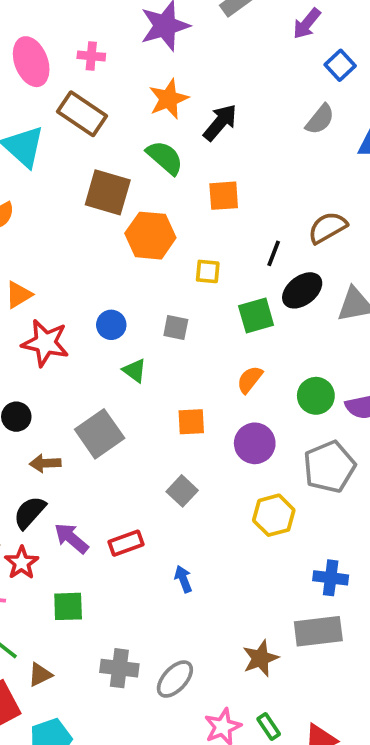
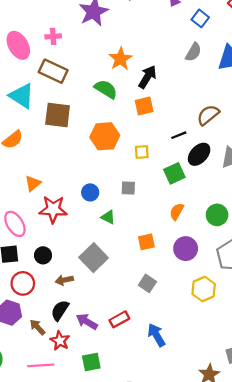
orange star: (168, 99) -> (120, 59), moved
black arrow: (220, 122) -> (147, 77), moved
brown square: (108, 192) -> (58, 115), moved
black line: (274, 253) -> (179, 135), turned 56
blue arrow: (183, 579) -> (156, 335), size x1.5

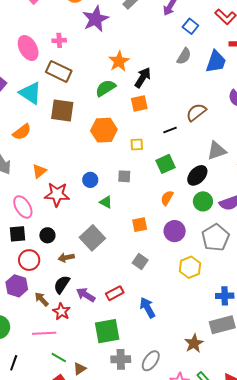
green semicircle: (106, 89) -> (106, 88), turned -65
black ellipse: (199, 154) -> (197, 175), moved
green square: (91, 362) -> (107, 331), moved, size x1.5

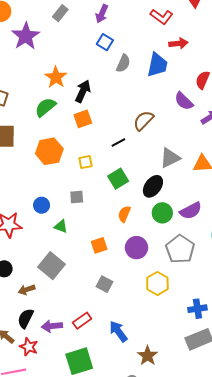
blue square: (190, 26) -> (105, 42), moved
purple arrow: (86, 295) -> (52, 326), turned -30
brown star: (194, 343) -> (148, 356), moved

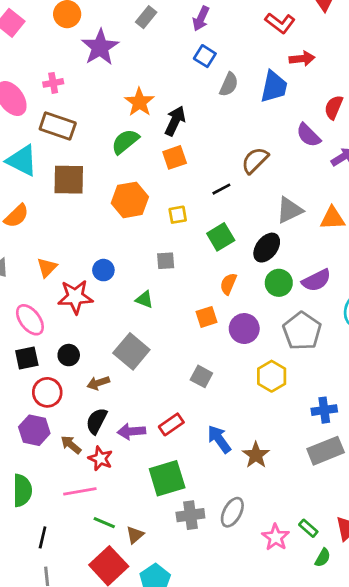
blue circle: (42, 205) -> (103, 270), moved
orange square: (99, 245) -> (207, 317), moved
brown star: (148, 356) -> (256, 455), moved

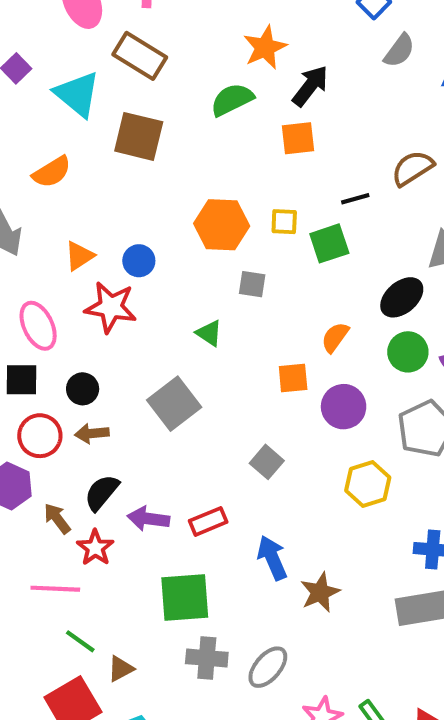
orange hexagon: (130, 200) -> (222, 225), moved
green square: (221, 237) -> (329, 243), moved
blue circle: (103, 270) -> (139, 261), moved
brown arrow: (98, 383) -> (92, 433), moved

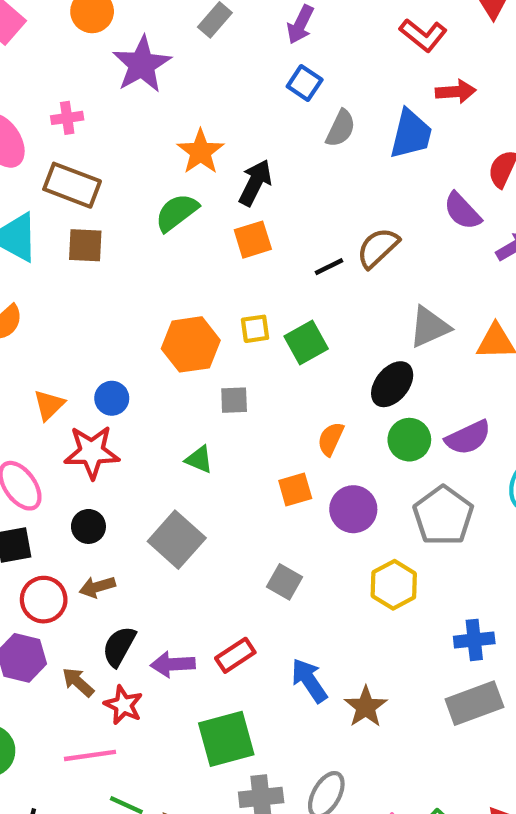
brown square: (139, 136) -> (85, 245), moved, size x0.7
black line: (355, 199) -> (329, 267), moved
black circle: (83, 389) -> (88, 526), moved

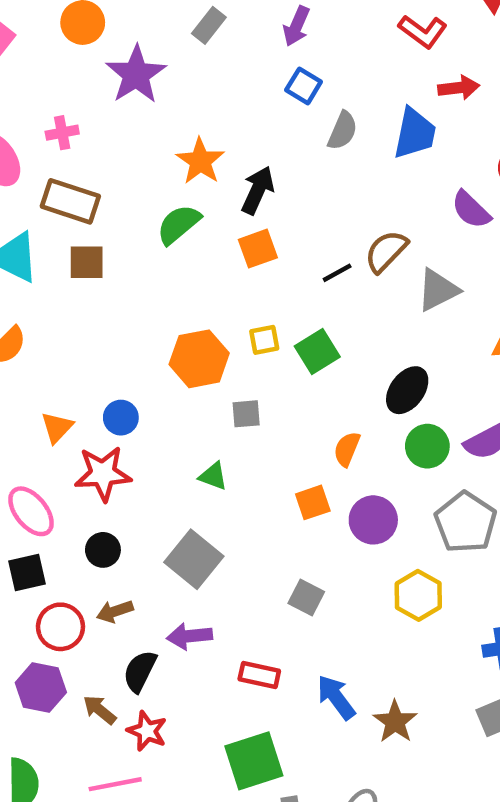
gray triangle: (429, 327) -> (438, 290), moved
red rectangle: (235, 655) -> (259, 675), turned 48
purple arrow: (173, 664) -> (190, 636), moved

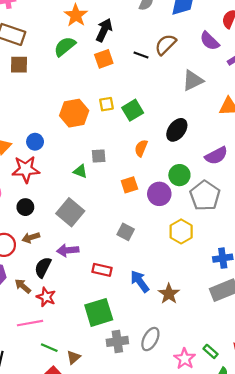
brown semicircle: (386, 251) -> (166, 45), moved
black line: (337, 273) -> (141, 55), moved, turned 48
gray square: (246, 414) -> (99, 156), moved
green circle: (427, 446) -> (179, 175), moved
orange semicircle: (347, 449) -> (141, 148), moved

